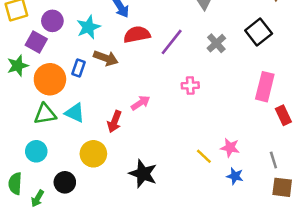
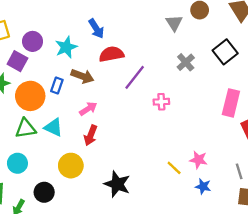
purple line: (172, 42) -> (135, 77), moved
pink arrow: (141, 103) -> (88, 109), moved

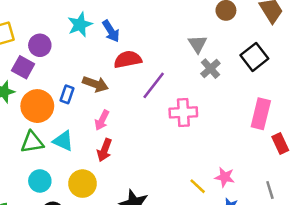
gray triangle: (174, 23) -> (198, 44), moved
cyan star: (66, 47) -> (80, 25), moved
pink cross: (161, 102) -> (183, 112), size x1.5
pink arrow: (88, 109) -> (102, 120), turned 150
cyan circle: (17, 163) -> (40, 181), moved

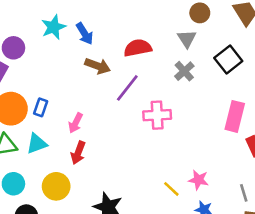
gray triangle: (198, 44) -> (187, 39), moved
red semicircle: (128, 59) -> (138, 48), moved
brown arrow: (95, 84) -> (98, 66), moved
blue rectangle: (67, 94) -> (41, 107), moved
cyan triangle: (63, 141) -> (37, 144), turned -45

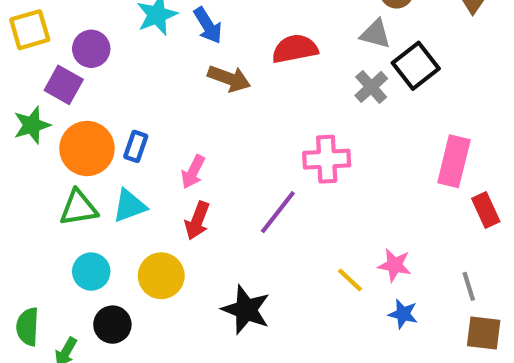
gray triangle: (187, 39) -> (375, 34), turned -42
black square: (228, 59) -> (416, 66), moved
purple line: (127, 88) -> (278, 212), moved

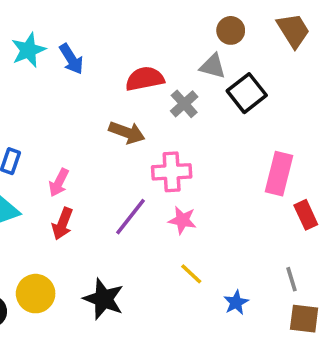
brown arrow: (229, 78) -> (127, 132), moved
gray cross: (371, 87) -> (184, 104), moved
pink star: (395, 265) -> (182, 220), moved
yellow circle: (161, 276) -> (36, 294), moved
blue star: (403, 314) -> (236, 303), turned 30

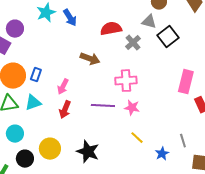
brown arrow: (127, 132) -> (90, 59), moved
purple line: (130, 217) -> (103, 106), turned 55
gray line: (292, 279) -> (183, 141), moved

